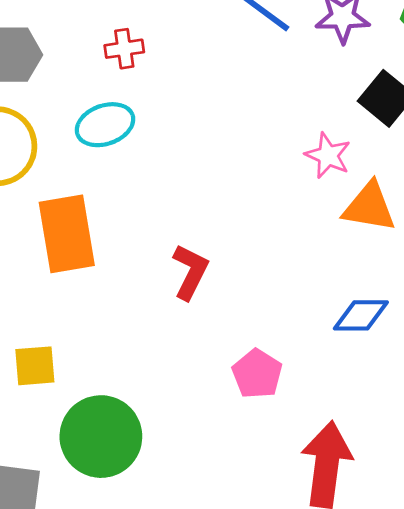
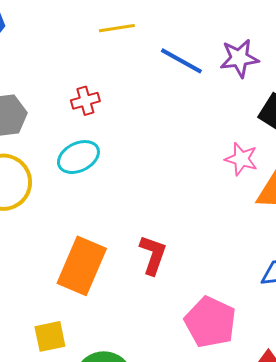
orange rectangle: (67, 234) -> (82, 266), moved, turned 40
pink pentagon: (257, 374) -> (210, 322), size x1.4

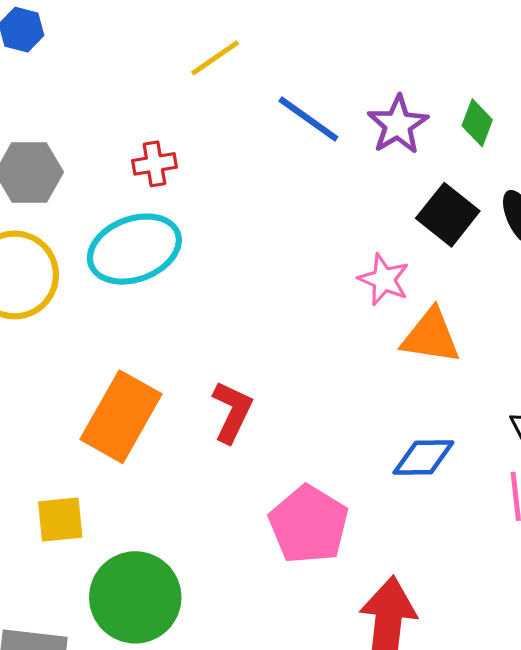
yellow line: (117, 28) -> (215, 58), turned -32
purple star: (239, 58) -> (398, 125), turned -30
cyan ellipse: (78, 157) -> (134, 249), size x1.4

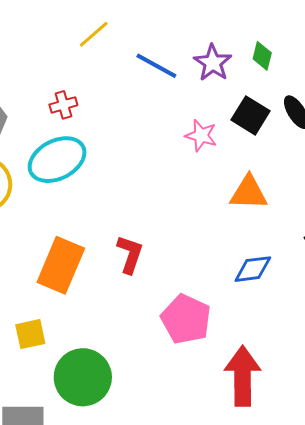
pink star: (384, 280) -> (201, 136), moved

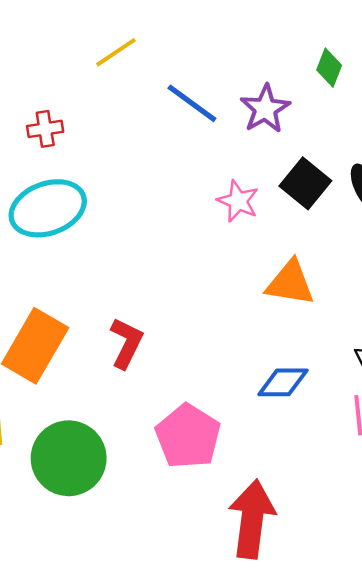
green diamond: (262, 56) -> (329, 68), moved
red cross: (63, 105) -> (45, 129), moved
green circle: (83, 377) -> (69, 458), moved

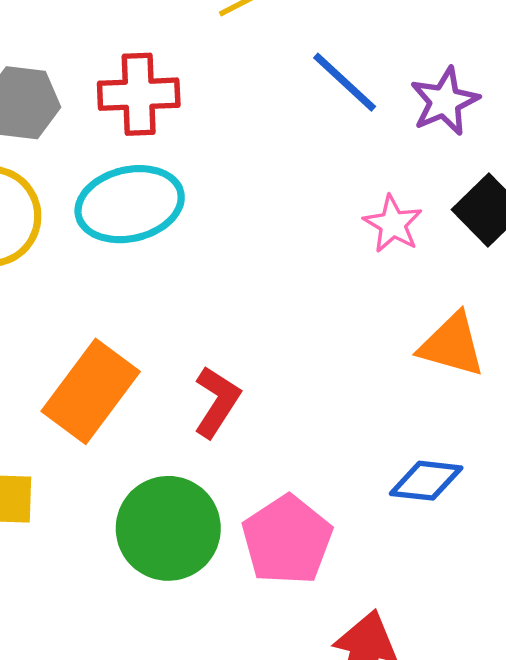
red cross: (45, 129) -> (139, 94), size x1.6
green circle: (69, 458) -> (168, 528), moved

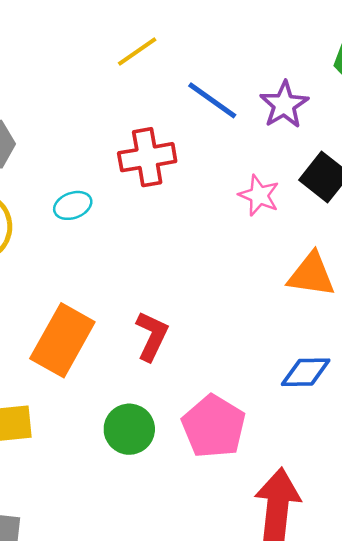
red cross: (139, 94) -> (147, 157), moved
cyan ellipse: (130, 204) -> (73, 205), size x0.5
green circle: (168, 528) -> (129, 429), size x0.7

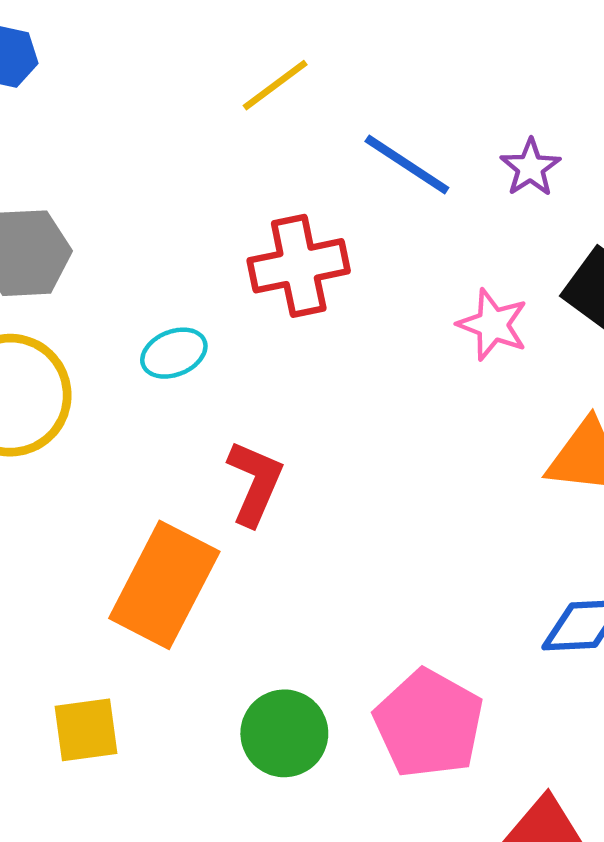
purple star: (284, 105) -> (530, 168), size x0.7
red L-shape: (152, 336) -> (255, 483), moved

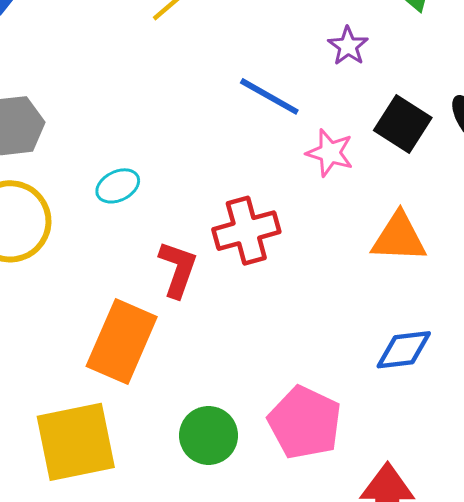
blue line: (407, 165) -> (269, 96), moved
red cross: (299, 266) -> (246, 231), moved
yellow square: (86, 730) -> (76, 442), size x1.8

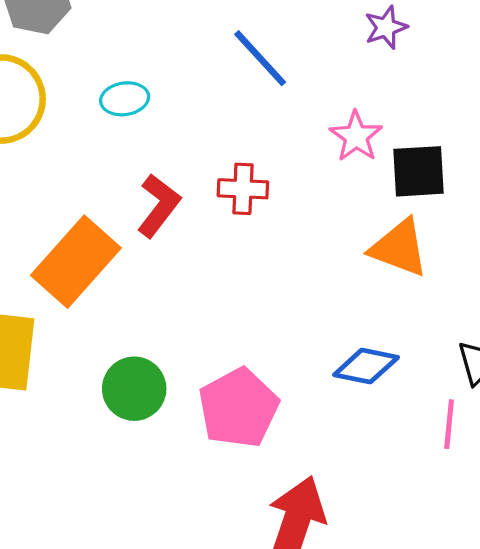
purple star: (348, 46) -> (386, 27), moved
blue line: (269, 96) -> (260, 58), moved
black square: (403, 124) -> (419, 171), moved, turned 36
red cross: (246, 231) -> (243, 189), size x0.7

